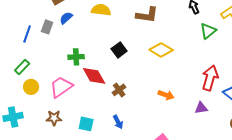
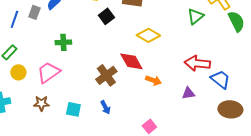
black square: (119, 50) -> (106, 16), moved
red diamond: (94, 76) -> (131, 61), moved
red arrow: (210, 78) -> (197, 63), turned -100
brown cross: (119, 90) -> (106, 75), size x1.5

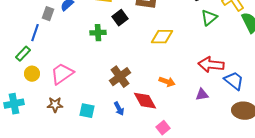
blue line: (14, 19) -> (35, 33), moved
yellow diamond: (148, 35) -> (162, 37), turned -30
green cross: (63, 42) -> (98, 33), moved
red diamond: (131, 61) -> (145, 101), moved

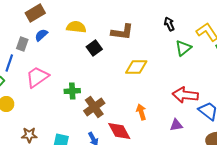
green cross: (98, 33) -> (72, 91), moved
pink trapezoid: (62, 74) -> (37, 77), moved
orange arrow: (167, 82) -> (141, 112), turned -126

